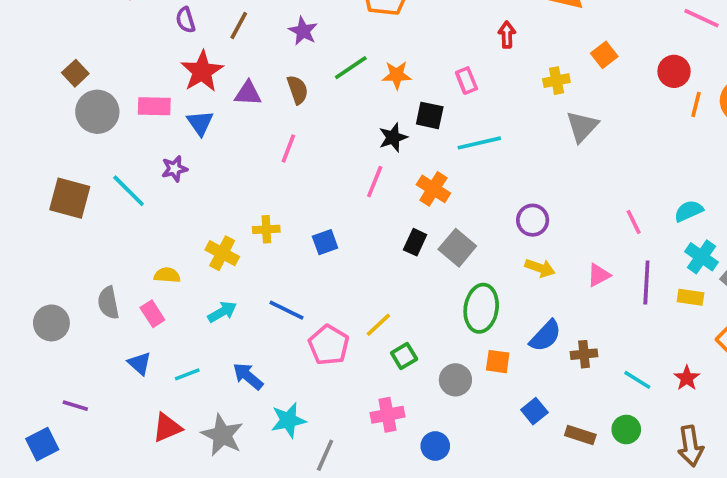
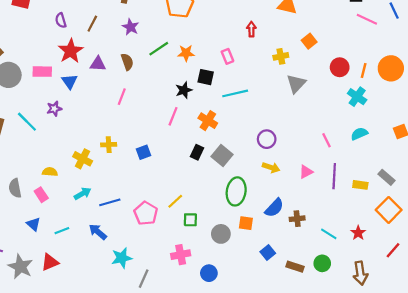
red circle: (674, 71) -> (340, 67), moved
cyan cross: (702, 257) -> (357, 97), moved
blue line: (286, 310) -> (110, 202), moved, turned -42
green square: (404, 356) -> (190, 220), turned 32
gray star: (222, 435) -> (20, 267), moved

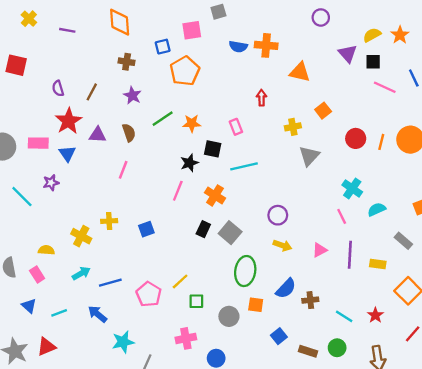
cyan cross: (357, 97) -> (352, 188), moved
gray rectangle: (386, 177) -> (403, 241), moved

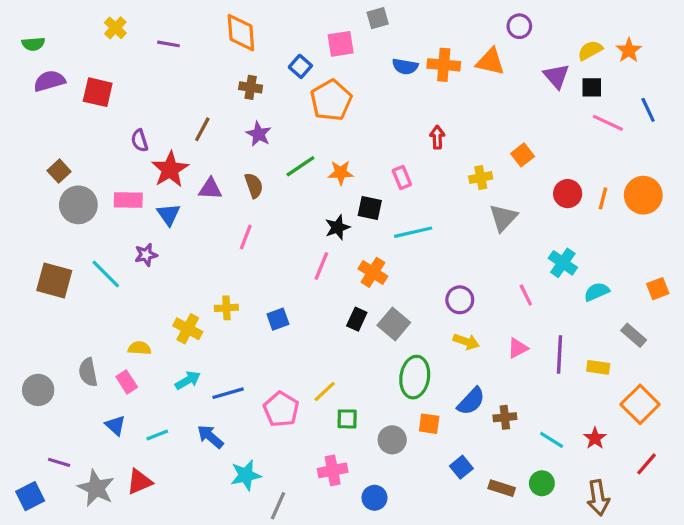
blue square: (163, 47) -> (300, 66), turned -35
orange triangle: (300, 72) -> (490, 62), moved
purple semicircle: (58, 88) -> (140, 140), moved
pink line: (342, 216) -> (526, 295), moved

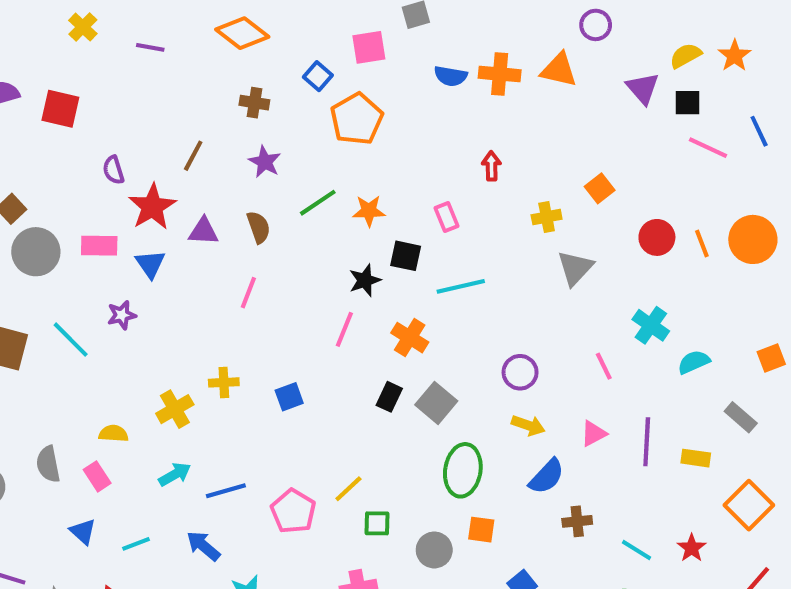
orange diamond: (241, 33) -> (242, 33), turned -48
orange line: (603, 198) -> (702, 244), turned -35
yellow cross: (188, 329) -> (175, 409), turned 32
blue semicircle: (471, 401) -> (547, 476), moved

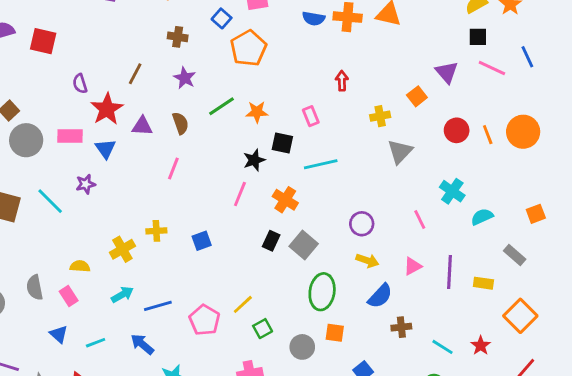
purple triangle: (643, 88) -> (447, 72), moved
green square: (377, 523) -> (263, 329), turned -30

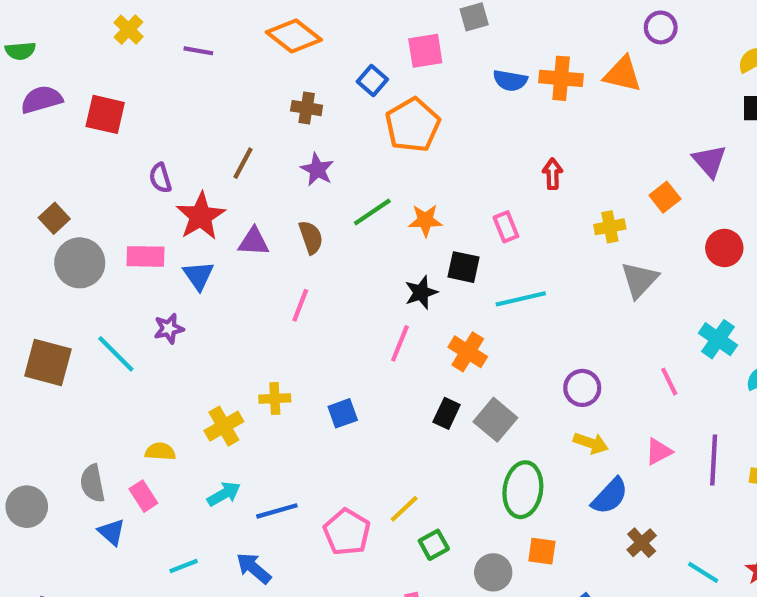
brown cross: (401, 327) -> (642, 543), turned -36
blue triangle: (59, 334) -> (112, 532), moved

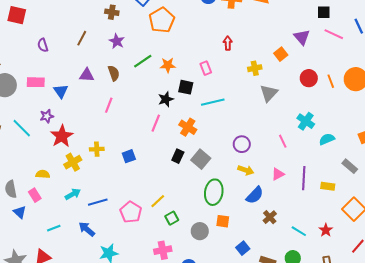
red star: (201, 216) -> (62, 136), moved

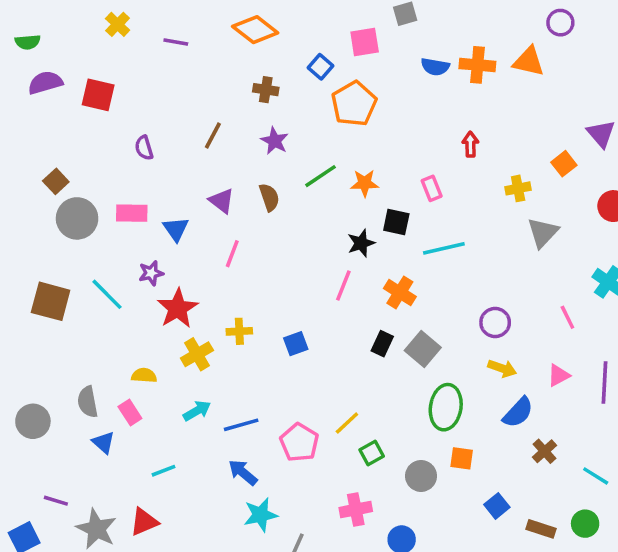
purple triangle: (87, 75) -> (222, 201), turned 35
pink line: (109, 105) -> (232, 254), moved
blue arrow: (87, 229) -> (243, 472), moved

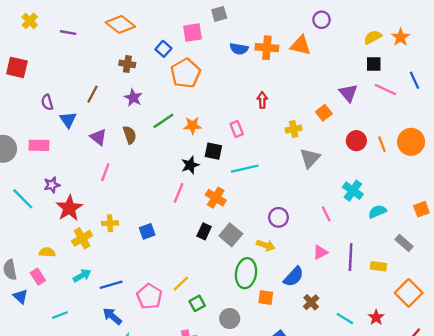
blue triangle: (176, 229) -> (68, 120), moved
yellow arrow: (502, 368) -> (266, 245), moved
orange square: (462, 458) -> (266, 298), moved

